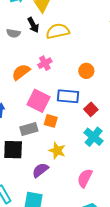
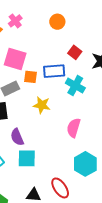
blue rectangle: (68, 96) -> (54, 71), moved
red square: (91, 109) -> (75, 52), moved
purple semicircle: (40, 170) -> (17, 137), moved, turned -66

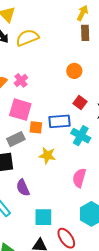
pink cross: (15, 21) -> (21, 80), moved
orange circle: (57, 22) -> (74, 71), moved
cyan square: (27, 158) -> (43, 217), moved

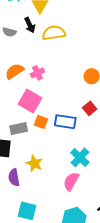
cyan cross: (81, 136) -> (80, 157), moved
yellow star: (47, 155) -> (34, 163), moved

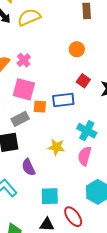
yellow star: (34, 163) -> (56, 147), moved

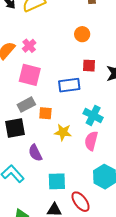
red square: (83, 81) -> (89, 66), turned -32
orange square: (40, 107) -> (45, 113), moved

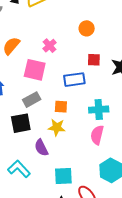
pink cross: (29, 46) -> (50, 46), moved
orange square: (45, 113) -> (61, 107), moved
cyan cross: (93, 115) -> (99, 110), turned -30
yellow star: (63, 132) -> (57, 127), moved

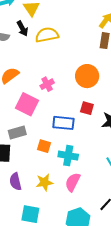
orange circle: (87, 28) -> (87, 76), size x1.5
cyan cross: (99, 110) -> (68, 156), moved
yellow star: (57, 127) -> (44, 182), moved, turned -30

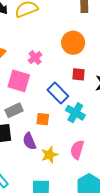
blue rectangle: (63, 123) -> (58, 93), turned 50
cyan cross: (68, 156) -> (75, 113), moved, turned 30
purple semicircle: (15, 182) -> (29, 141), moved

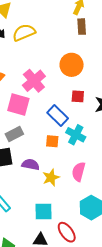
pink cross: (35, 58) -> (34, 81), size x1.6
orange square: (43, 119) -> (52, 141), moved
purple semicircle: (29, 141) -> (31, 165), turned 126

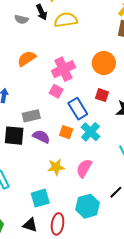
pink square: (18, 104) -> (56, 91), moved, size x0.6
purple semicircle: (31, 165) -> (41, 137), moved
cyan square: (43, 211) -> (40, 198), turned -30
red ellipse: (67, 232) -> (58, 224), turned 30

